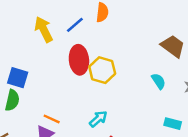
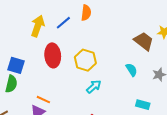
yellow arrow: (44, 29) -> (38, 26), turned 45
red ellipse: (79, 60) -> (53, 55), moved
cyan arrow: (98, 119) -> (94, 87), moved

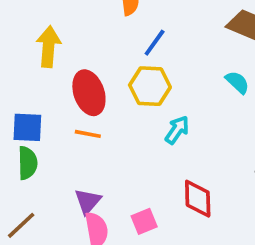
blue line: (63, 23) -> (155, 43), moved
orange line: (43, 100) -> (88, 134), moved

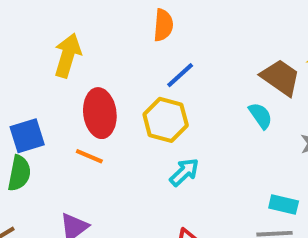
cyan semicircle: (237, 82) -> (261, 116), moved
blue square: (27, 127) -> (27, 136), turned -32

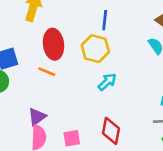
blue line: (180, 75) -> (105, 20), turned -42

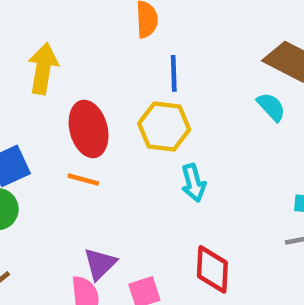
cyan arrow: (107, 82) -> (193, 183), turned 126
purple triangle: (37, 117) -> (100, 264), moved

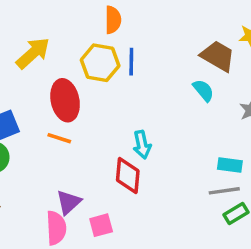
yellow arrow: (43, 69) -> (33, 53), turned 36
yellow hexagon: (164, 126) -> (100, 63), moved
red diamond: (212, 269) -> (128, 176), moved

